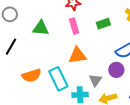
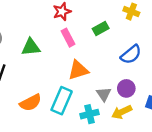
purple circle: (116, 70) -> (126, 88), moved
cyan rectangle: (58, 79) -> (62, 101), turned 60

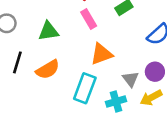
orange semicircle: (31, 103) -> (48, 70), moved

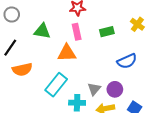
orange triangle: (101, 54) -> (67, 53), moved
orange semicircle: (48, 70) -> (22, 69), moved

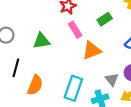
orange triangle: (67, 53) -> (92, 51), moved
orange semicircle: (22, 69) -> (35, 85), turned -36

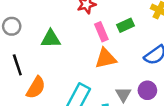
pink rectangle: (75, 30) -> (101, 32), moved
black line: (16, 68) -> (17, 65), turned -42

